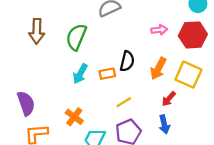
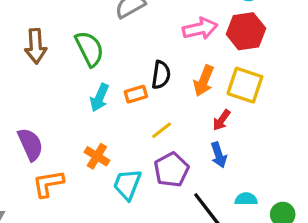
pink arrow: (159, 30) -> (200, 29), size x1.5
green semicircle: (76, 37) -> (89, 49), turned 136

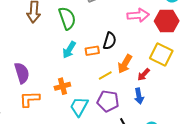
orange arrow: (204, 81) -> (125, 64), moved
orange cross: (97, 156) -> (62, 86), turned 35
purple pentagon: (171, 170) -> (108, 101), turned 30

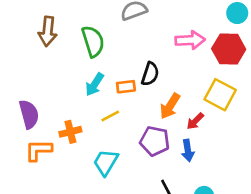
yellow line: (105, 76) -> (110, 116), moved
orange cross: (62, 86) -> (70, 132), moved
purple pentagon: (108, 101) -> (155, 141), moved

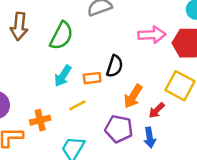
green semicircle: (93, 41) -> (61, 36), turned 44

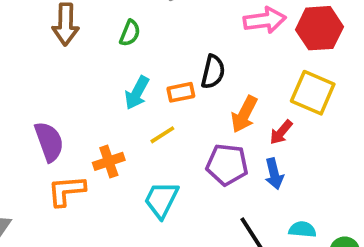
green semicircle: (61, 36) -> (130, 33), size x0.6

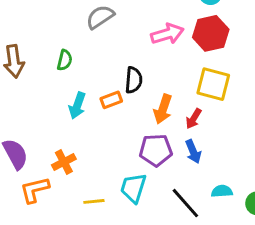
yellow line: (162, 135) -> (94, 201), moved, turned 36
cyan trapezoid: (161, 200) -> (133, 188), moved

